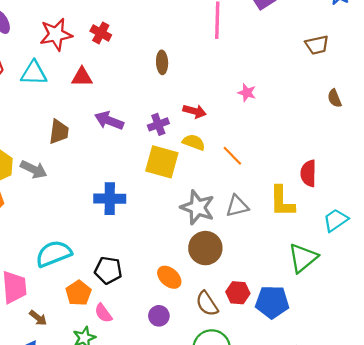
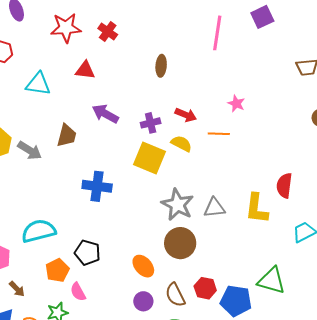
cyan triangle: (34, 73) -> (38, 84), moved
brown trapezoid: (59, 132) -> (67, 136), moved
orange line: (232, 156) -> (219, 134), moved, turned -50
green triangle: (303, 258) -> (271, 281), moved, turned 48
purple circle: (159, 316) -> (143, 301), moved

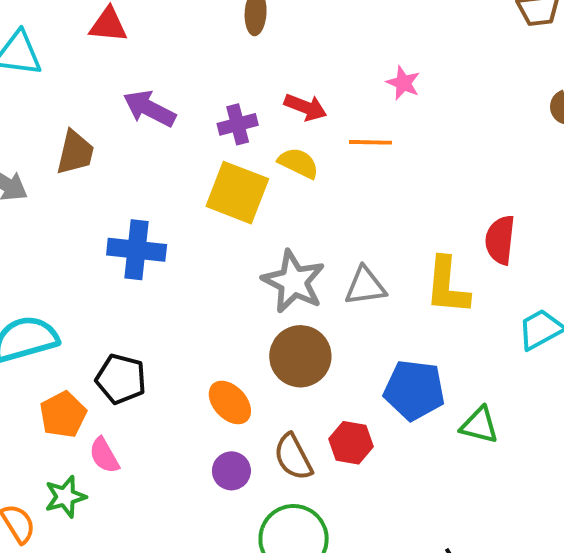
green triangle: (271, 281) -> (479, 425), size x0.7
blue pentagon: (236, 301) -> (414, 390), moved

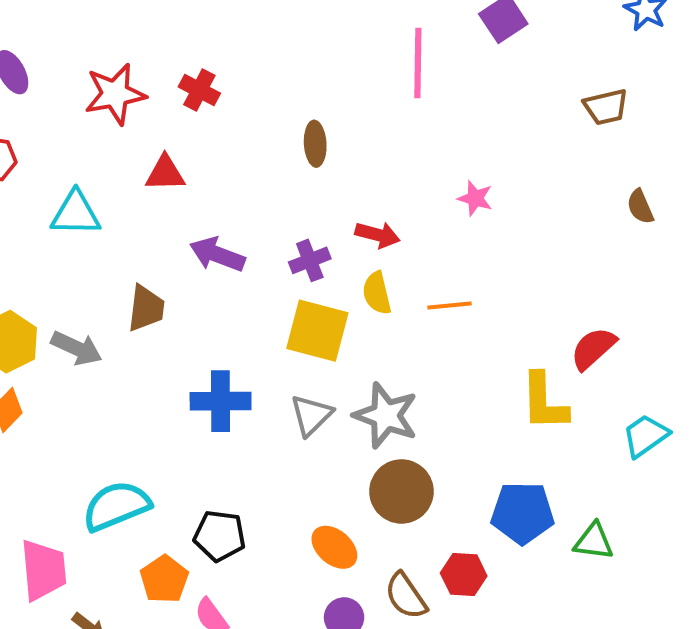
orange line: (371, 142) -> (450, 305), moved
yellow semicircle: (298, 163) -> (377, 293), turned -123
red semicircle: (500, 240) -> (593, 348), turned 48
gray triangle: (365, 286) -> (311, 415), moved, turned -30

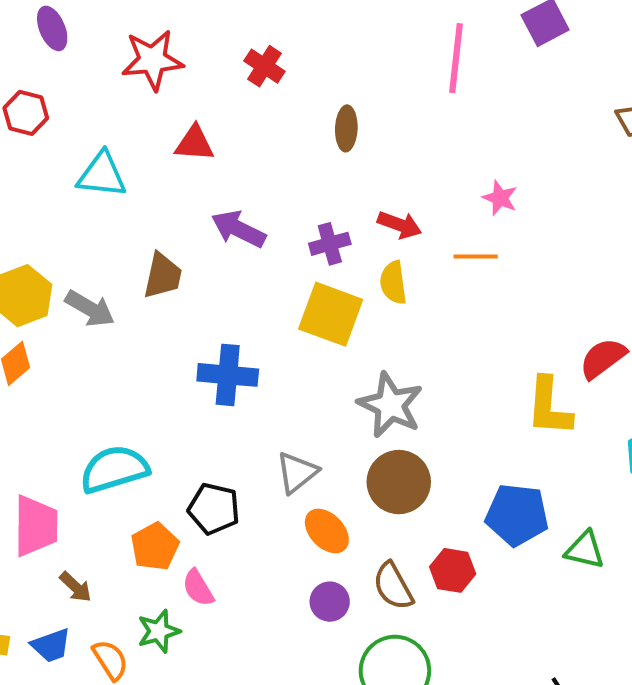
red cross: (199, 90) -> (264, 66), moved
orange line: (450, 305) -> (476, 257), moved
gray triangle: (311, 415) -> (297, 473), moved

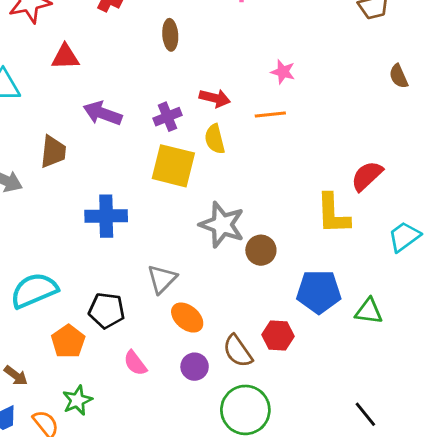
brown circle: (399, 482) -> (261, 250), moved, size x0.7
pink semicircle: (198, 588) -> (135, 363), moved

